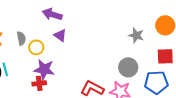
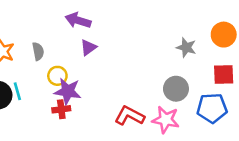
purple triangle: (60, 35) -> (88, 47), turned 48
yellow circle: (36, 47) -> (57, 76), moved

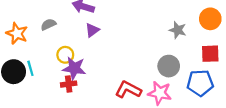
gray semicircle: (38, 51) -> (48, 24), moved, turned -104

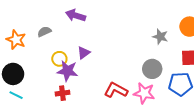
purple triangle: (92, 30) -> (84, 53), moved
cyan line: (30, 68) -> (16, 95), moved, turned -48
red cross: (69, 84) -> (62, 93), moved

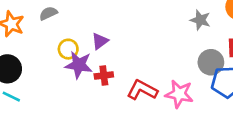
gray circle: (152, 69) -> (211, 62), moved
red cross: (62, 93) -> (104, 75), moved

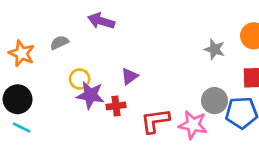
purple triangle: (100, 41) -> (130, 76), moved
gray circle: (211, 62) -> (215, 101), moved
red L-shape: (142, 90) -> (155, 121), turned -36

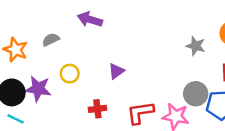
purple star: (90, 95) -> (38, 89), moved
red cross: (116, 106) -> (97, 109), moved

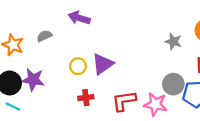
purple triangle: (116, 71) -> (103, 64), size x1.5
yellow circle: (70, 74) -> (78, 66), moved

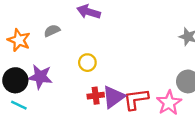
purple triangle: (103, 64) -> (113, 97), moved
pink star: (155, 104) -> (169, 103), turned 30

